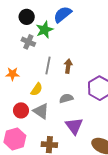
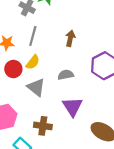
gray line: (48, 66) -> (33, 36), moved
red circle: (21, 110) -> (13, 69), moved

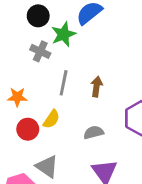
gray line: (33, 36) -> (64, 83), moved
gray triangle: (36, 87) -> (47, 167), moved

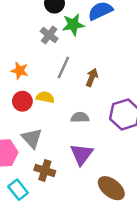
yellow semicircle: (51, 119) -> (45, 97), turned -126

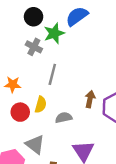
brown arrow: (92, 77) -> (90, 99), moved
yellow semicircle: (45, 97) -> (41, 105), turned 105
gray semicircle: (80, 117) -> (64, 118), moved

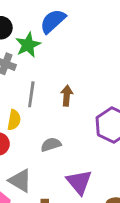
brown arrow: (90, 99) -> (67, 96), moved
yellow semicircle: (41, 105) -> (14, 120), moved

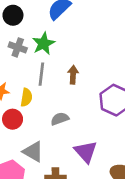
green star: (28, 45) -> (43, 44), moved

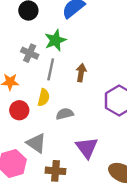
gray cross: (18, 47) -> (30, 53), moved
yellow semicircle: (26, 97) -> (44, 97), moved

